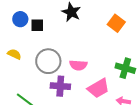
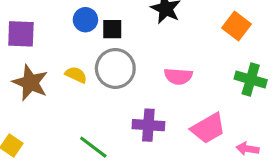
gray circle: (48, 61) -> (115, 68), moved
pink semicircle: (78, 65) -> (178, 76), moved
green cross: (125, 68) -> (251, 79), moved

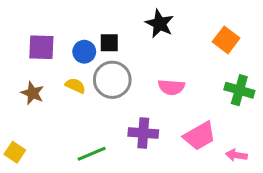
blue circle: (85, 20) -> (84, 52), moved
purple square: (21, 34) -> (41, 47), moved
brown star: (30, 83) -> (33, 93), size x0.7
green line: (93, 147) -> (92, 154), turned -60

